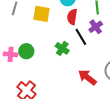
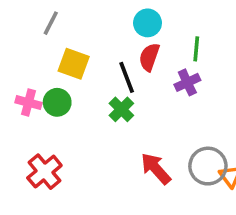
yellow square: (41, 14) -> (74, 64), moved
black line: (81, 37) -> (127, 77), moved

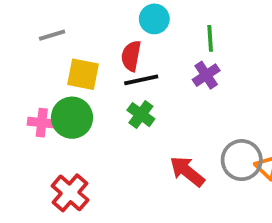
gray line: (51, 23) -> (52, 35), turned 55
red semicircle: (149, 57) -> (131, 56), moved
black line: (127, 77) -> (141, 80), turned -72
green circle: (57, 102) -> (72, 118), size x1.4

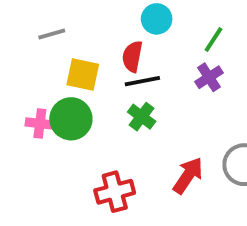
green line: (210, 38) -> (213, 40), turned 36
red arrow: (187, 171) -> (188, 175), turned 84
red cross: (70, 193) -> (115, 192), moved, turned 33

